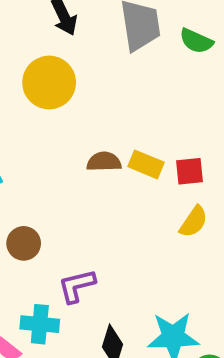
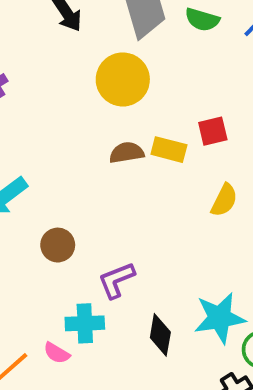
yellow circle: (49, 83) -> (123, 79), moved
red square: (190, 171) -> (213, 131), moved

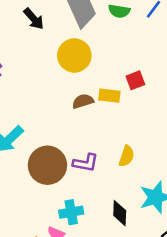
yellow semicircle: (224, 200) -> (127, 156), moved
brown circle: (58, 245) -> (47, 165), size x1.8
purple L-shape: (116, 280) -> (85, 163), moved, turned -140

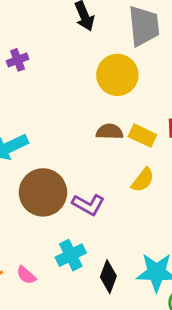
yellow semicircle: (127, 156) -> (143, 180), moved
cyan cross: (71, 212) -> (71, 255), moved, turned -35

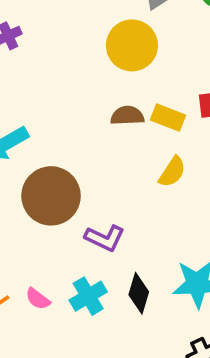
purple L-shape: (88, 205) -> (105, 238), moved
cyan cross: (71, 255) -> (88, 296), moved

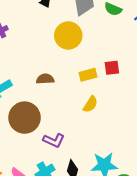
brown semicircle: (127, 116) -> (45, 79), moved
yellow rectangle: (168, 118) -> (88, 75), turned -36

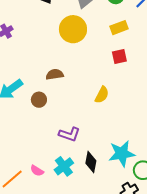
yellow rectangle: (88, 75) -> (119, 28), moved
brown circle: (25, 118) -> (39, 100), moved, size x0.5

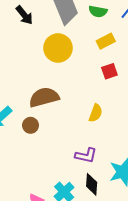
brown semicircle: (55, 74) -> (44, 97), size x1.6
purple L-shape: (69, 134) -> (86, 155), moved

